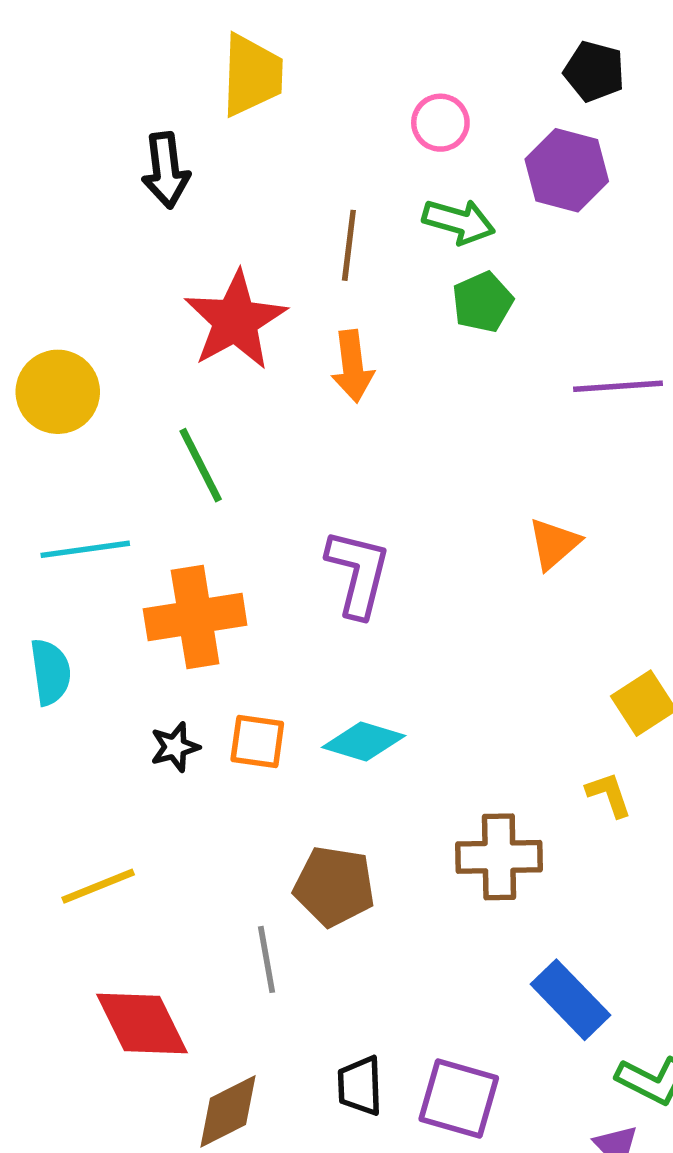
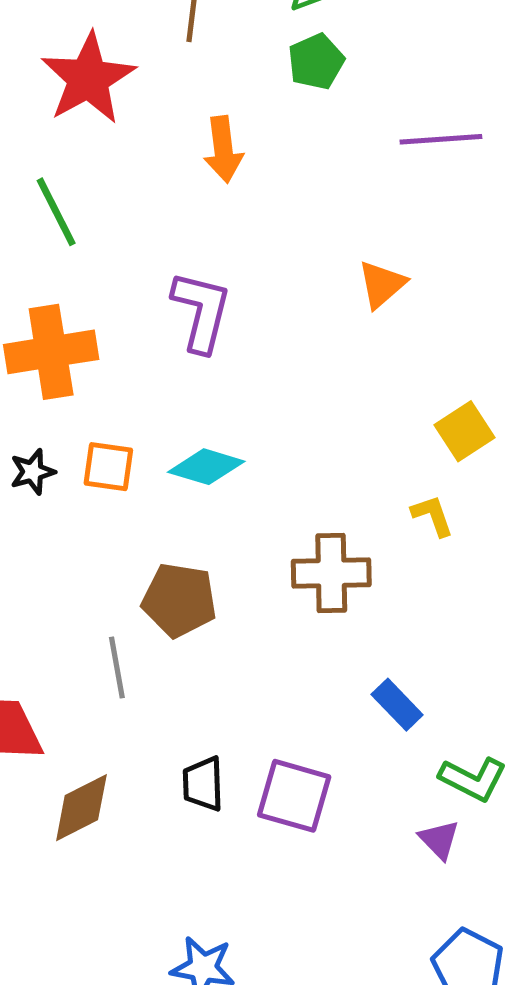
orange arrow: (353, 366) -> (223, 149), moved
blue rectangle: (570, 1000) -> (397, 705), size x0.7

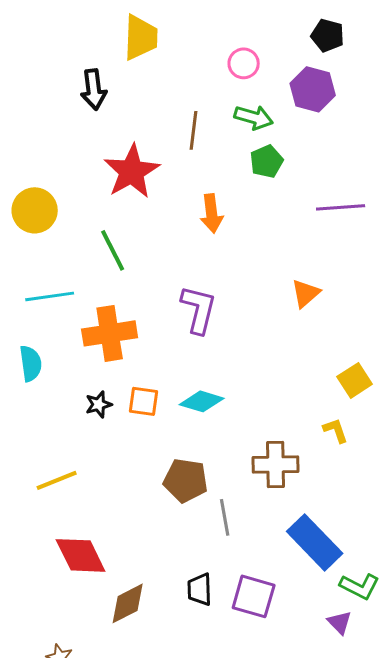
gray line: (117, 668) -> (225, 517), moved
blue rectangle: (397, 705) -> (315, 542), size x1.8

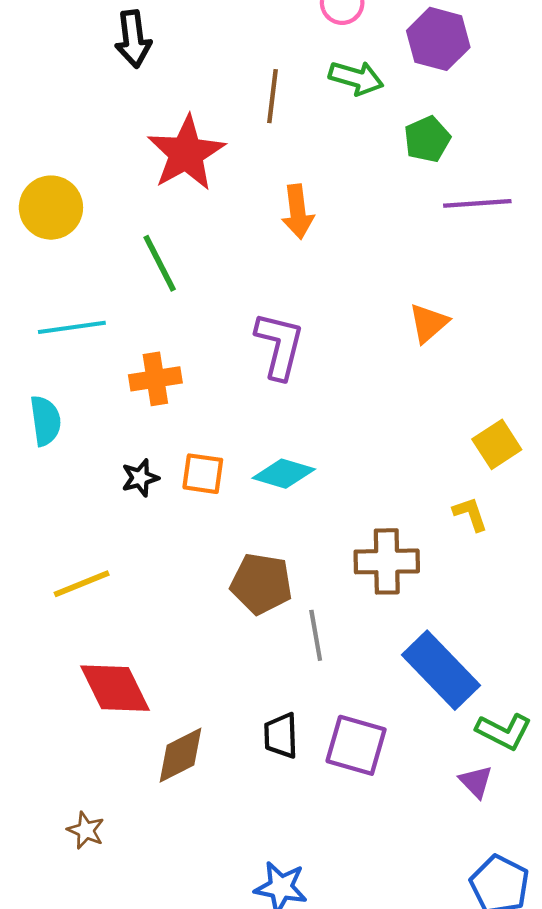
green pentagon: (267, 161) -> (427, 139), moved
orange cross: (110, 333) -> (155, 379), size x0.7

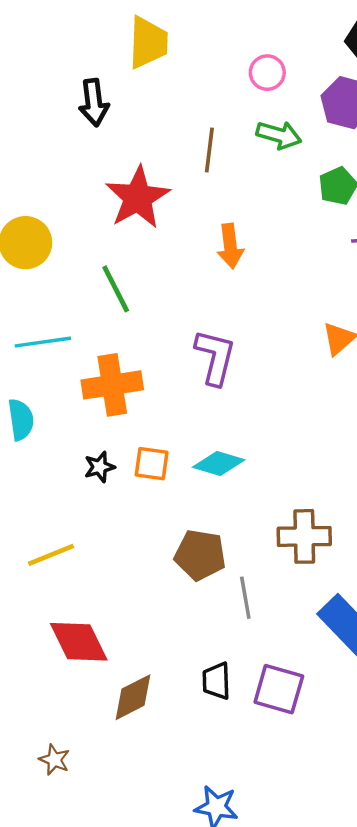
orange cross: (155, 379) -> (112, 385), size x1.4

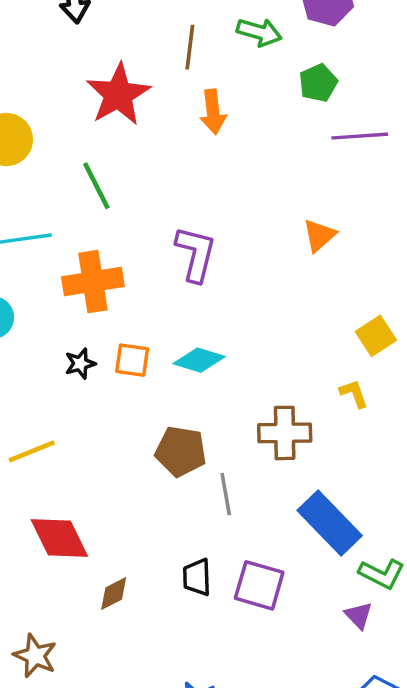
orange arrow: (230, 246) -> (213, 112), moved
brown diamond: (133, 697) -> (114, 593), size x0.7
brown star: (54, 760) -> (35, 656), size x1.4

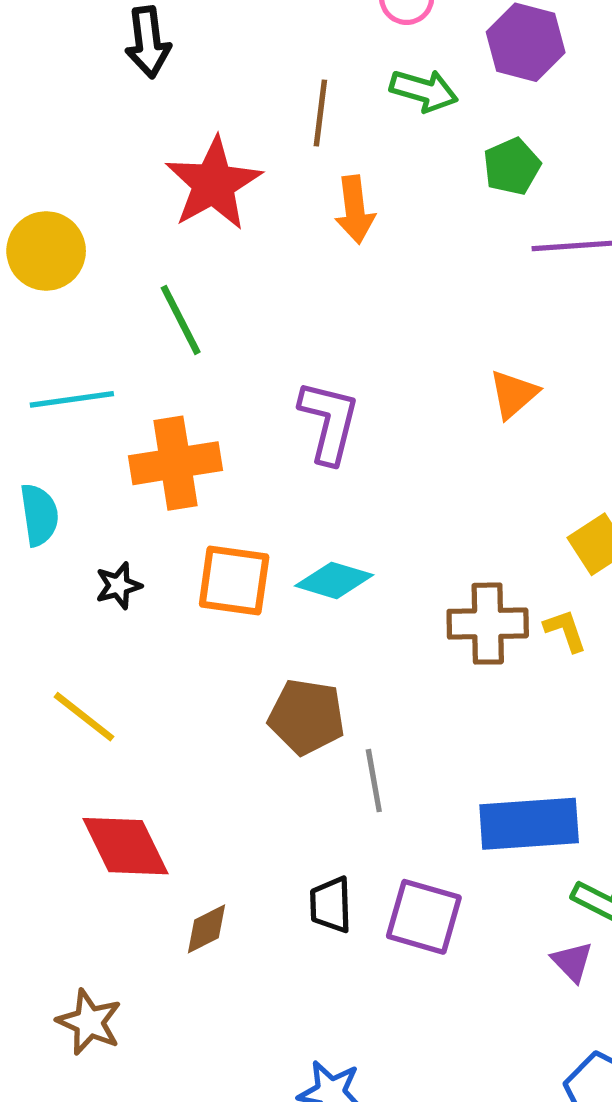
orange square: (132, 360) -> (234, 580), size x1.4
black star: (80, 364) -> (119, 586), moved
brown cross: (285, 433) -> (488, 624), moved
yellow line: (32, 451) -> (84, 717), turned 60
blue rectangle: (330, 523) -> (529, 824), turned -50

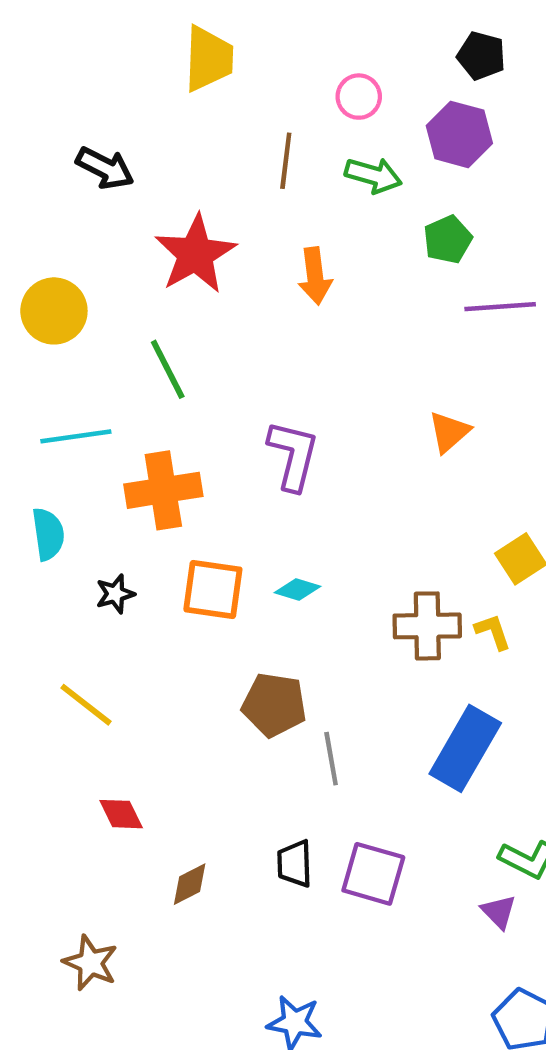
black arrow: (148, 42) -> (105, 168), moved, turned -56
brown line: (320, 113) -> (286, 161), moved
cyan diamond: (334, 580) -> (297, 589), size x0.7
blue rectangle: (529, 824) -> (465, 748), moved, turned -56
red diamond: (125, 846) -> (121, 814), size x0.6

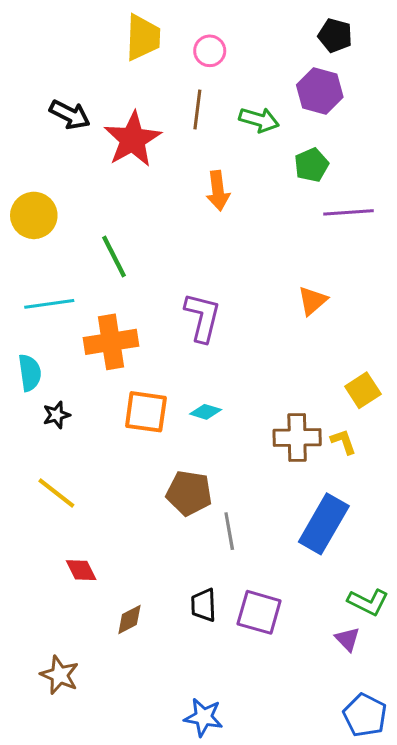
pink circle: (359, 97) -> (210, 51), moved
red star: (195, 254) -> (133, 139), moved
black star: (115, 594) -> (56, 415), moved

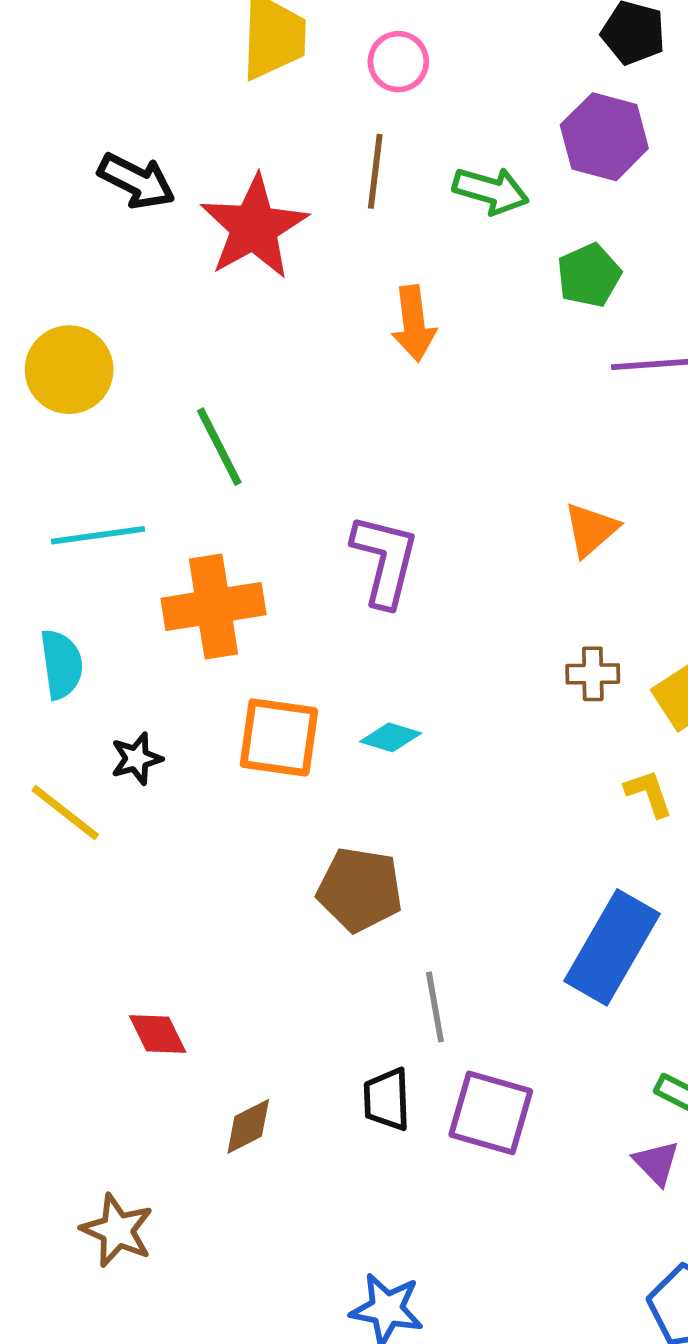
black star: (56, 415) -> (136, 759), moved
brown cross: (297, 437) -> (593, 674), moved, size x0.6
yellow line: (56, 493) -> (65, 813), moved
gray line: (229, 531) -> (435, 1007), moved

